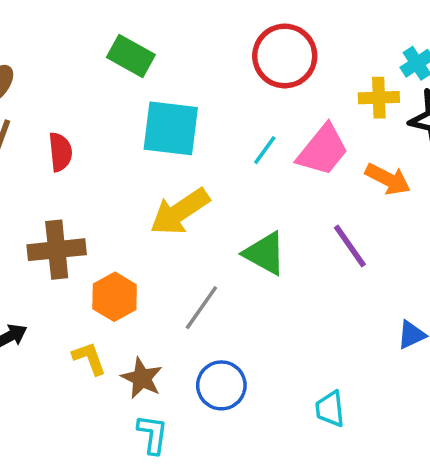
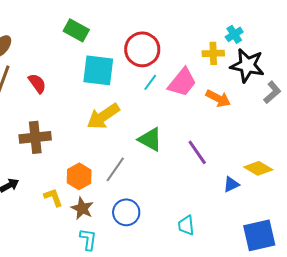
red circle: (285, 56) -> (142, 49), moved
red semicircle: (60, 152) -> (37, 83), turned -30
purple line: (350, 246) -> (197, 152), moved
orange hexagon: (115, 297) -> (79, 176), moved

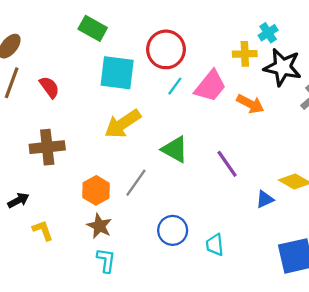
yellow L-shape: (53, 197) -> (43, 230), moved
blue circle: (126, 212) -> (173, 230), moved

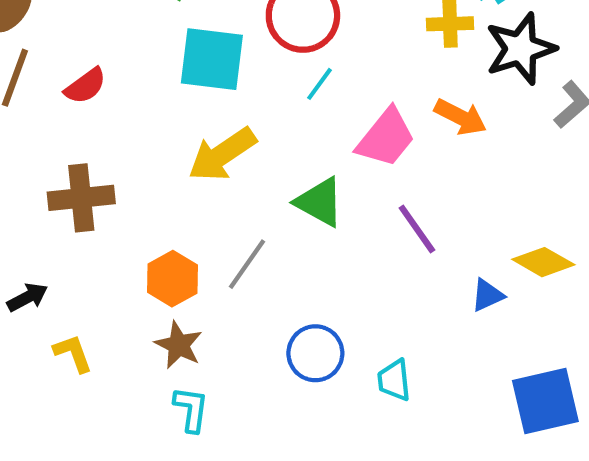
black star: (283, 67) -> (521, 49), turned -30
pink trapezoid: (210, 86) -> (386, 138), moved
red semicircle: (49, 87) -> (85, 86), turned 90

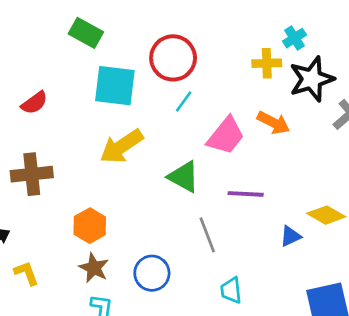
purple line: (417, 229) -> (246, 194), turned -52
gray line: (247, 264) -> (207, 235), moved, turned -56
blue circle: (315, 353) -> (152, 273), moved

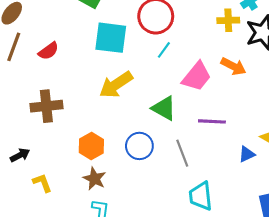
blue circle: (152, 273) -> (139, 146), moved
cyan trapezoid: (231, 290) -> (201, 196), size x1.4

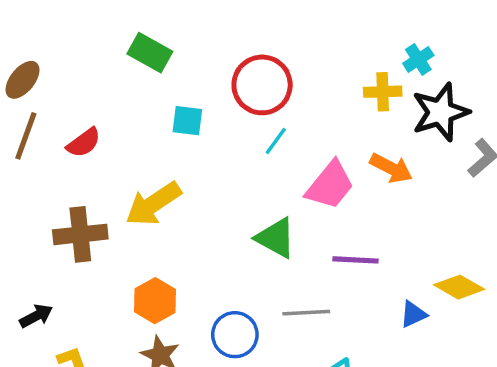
cyan square: (111, 38) -> (187, 121), size x0.6
yellow arrow: (116, 85) -> (153, 204), moved
blue circle: (139, 146) -> (235, 335), moved
gray line: (182, 153) -> (306, 313), turned -72

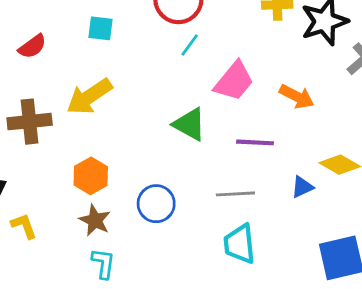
cyan square: (187, 121) -> (100, 28), moved
orange arrow: (391, 168) -> (297, 97), moved
gray line: (306, 313) -> (235, 194), moved

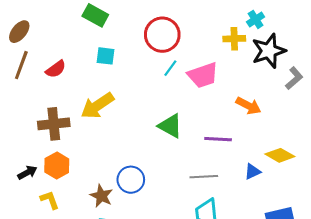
pink trapezoid: (234, 81) -> (203, 75), moved, turned 32
orange hexagon: (91, 176) -> (57, 165), moved
blue circle: (156, 204) -> (131, 180), moved

